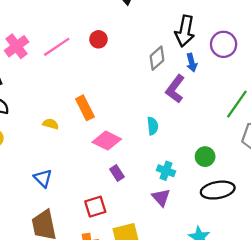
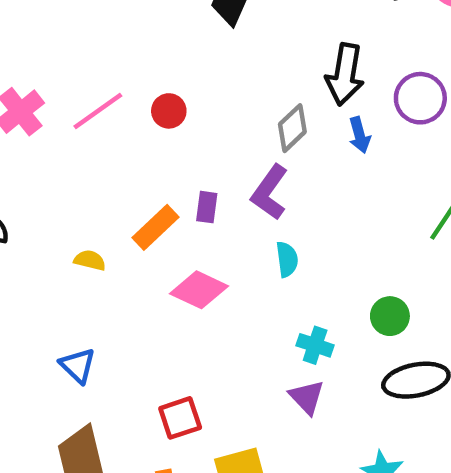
red circle: (98, 39) -> (169, 111), moved
purple L-shape: (175, 89) -> (270, 192), moved
orange rectangle: (85, 108) -> (155, 227), turned 75
purple rectangle: (117, 173) -> (207, 207), moved, turned 42

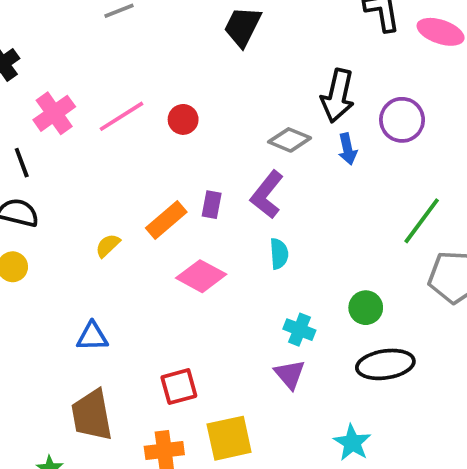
gray diamond: (292, 128) -> (290, 140), turned 63
yellow semicircle: (90, 260) -> (108, 245), turned -60
blue triangle: (78, 366) -> (92, 336), turned -48

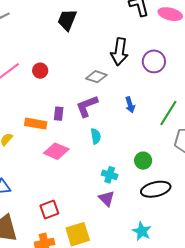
blue arrow: (348, 149) -> (130, 105), moved
purple L-shape: (267, 195) -> (87, 106), turned 35
orange rectangle: (166, 220) -> (36, 124), turned 55

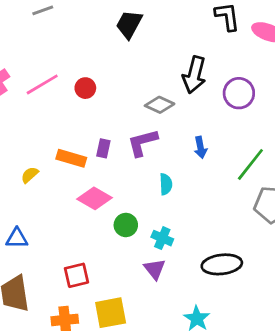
cyan semicircle: (96, 136) -> (166, 184), moved
green circle: (143, 161) -> (126, 225), moved

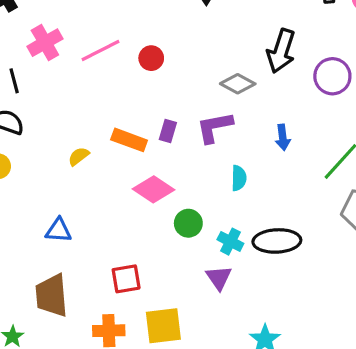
black ellipse: (222, 264) -> (277, 241), moved

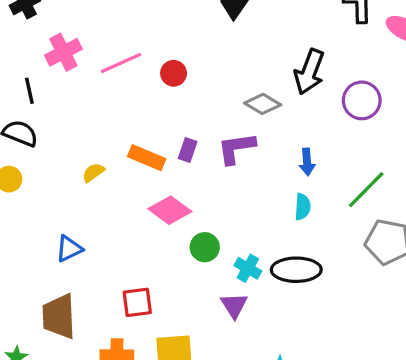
cyan semicircle: (239, 178) -> (303, 207), moved
blue triangle: (58, 230) -> (69, 249), turned -32

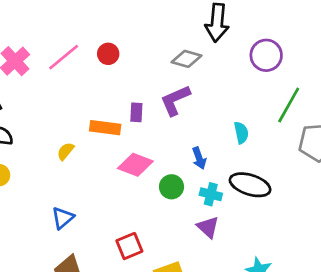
purple circle: (362, 100) -> (266, 55), moved
blue arrow: (307, 162) -> (199, 158), moved
black ellipse: (296, 270) -> (250, 185), turned 33

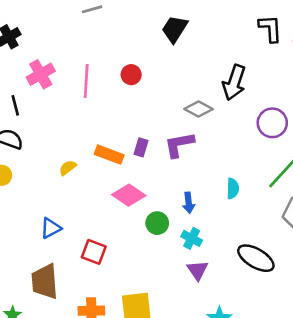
red circle: (108, 54) -> (131, 75), moved
pink line: (64, 57) -> (86, 81), turned -60
black ellipse: (250, 185) -> (256, 258), moved
purple triangle: (208, 227) -> (197, 270), moved
red square: (129, 246) -> (94, 252), moved, turned 30

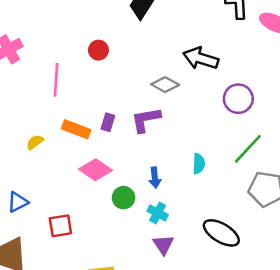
pink line: (86, 81) -> (56, 80), moved
black arrow: (234, 82) -> (201, 58), turned 88
red square: (94, 252) -> (60, 226), turned -30

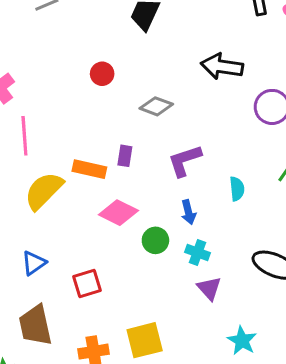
pink line: (56, 80) -> (24, 136), moved
gray diamond: (165, 85) -> (156, 106), moved
purple L-shape: (146, 120) -> (185, 161), moved
yellow semicircle: (35, 142) -> (44, 191), size x2.0

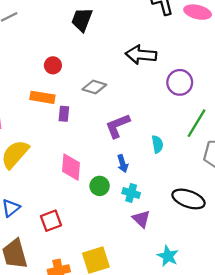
purple rectangle: (125, 156) -> (64, 114), moved
orange rectangle: (89, 169) -> (42, 97), moved
pink diamond: (118, 213) -> (71, 167), turned 72

